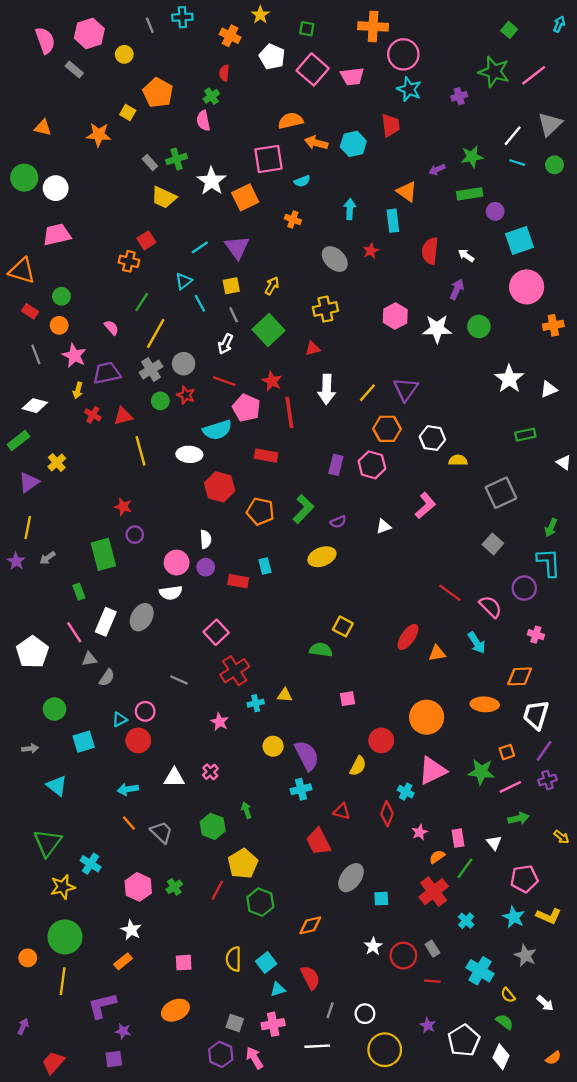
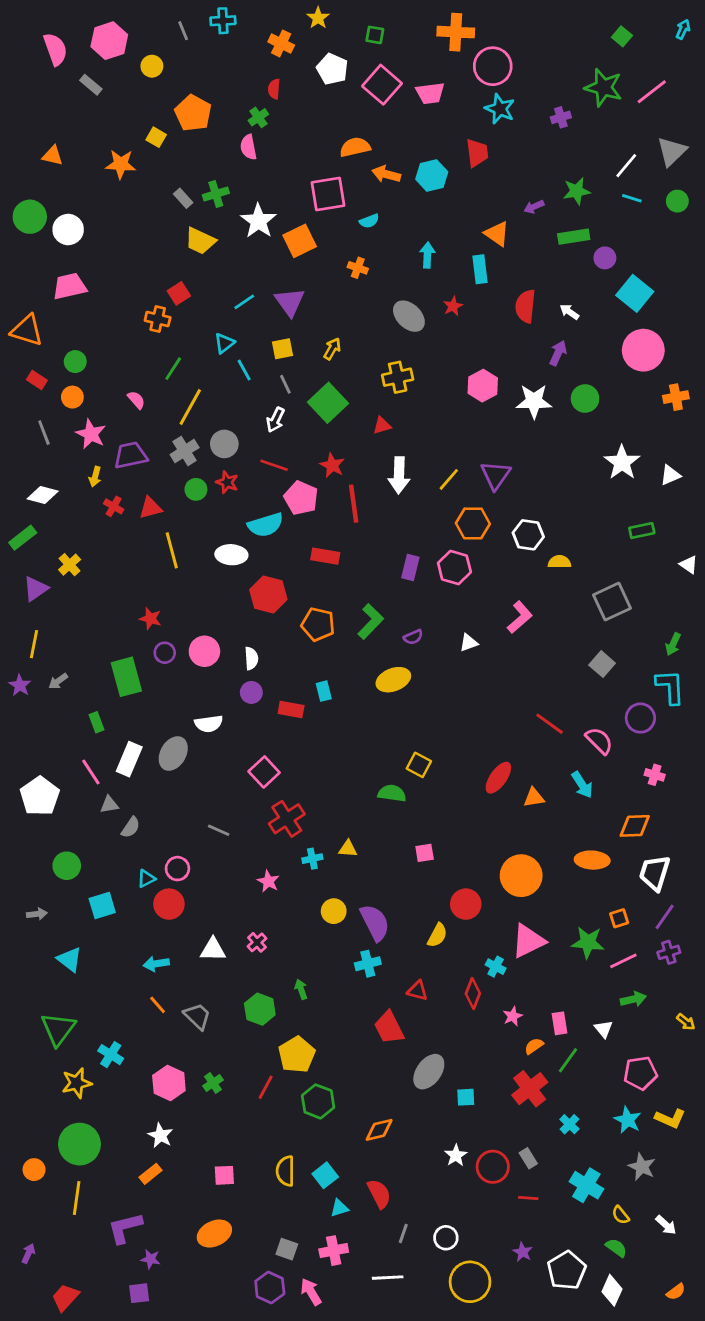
cyan square: (520, 240) -> (635, 293), turned -32
pink circle: (177, 563) -> (204, 651), moved

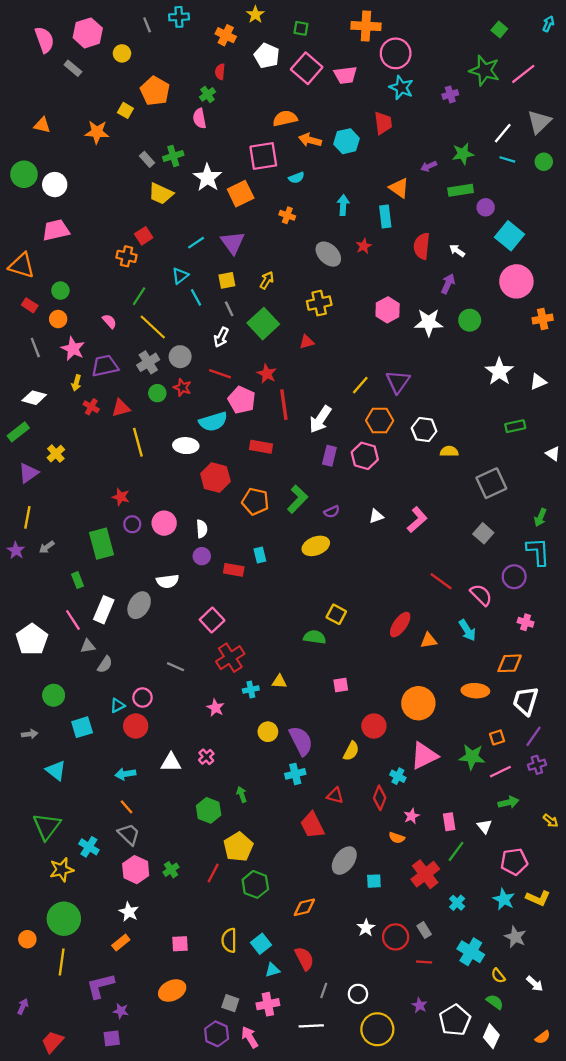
yellow line: (190, 407) -> (153, 327), turned -76
white arrow: (399, 475) -> (320, 419), moved, turned 32
pink L-shape: (520, 617) -> (417, 520), moved
gray trapezoid: (197, 1016) -> (129, 834), moved
orange semicircle: (534, 1046) -> (397, 838), moved, turned -126

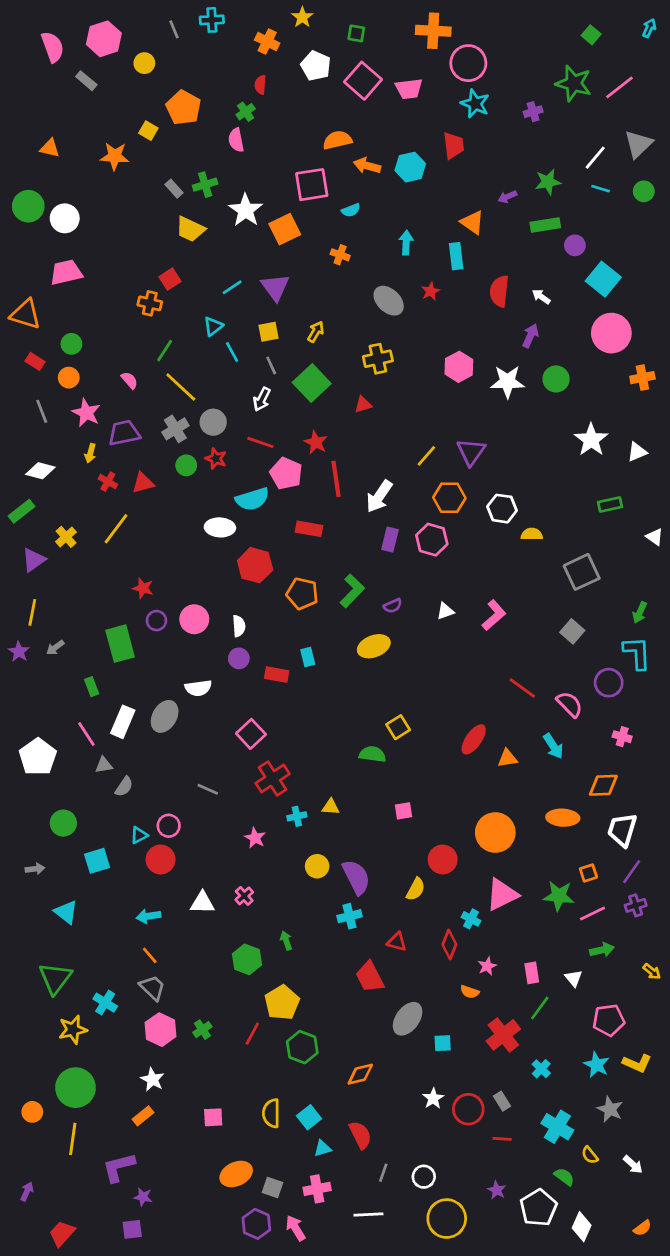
yellow line: (138, 442) -> (116, 529), moved, turned 52
yellow square: (336, 614) -> (398, 727), turned 30
orange ellipse: (172, 990) -> (236, 1174), moved
green semicircle: (495, 1002) -> (564, 1177), moved

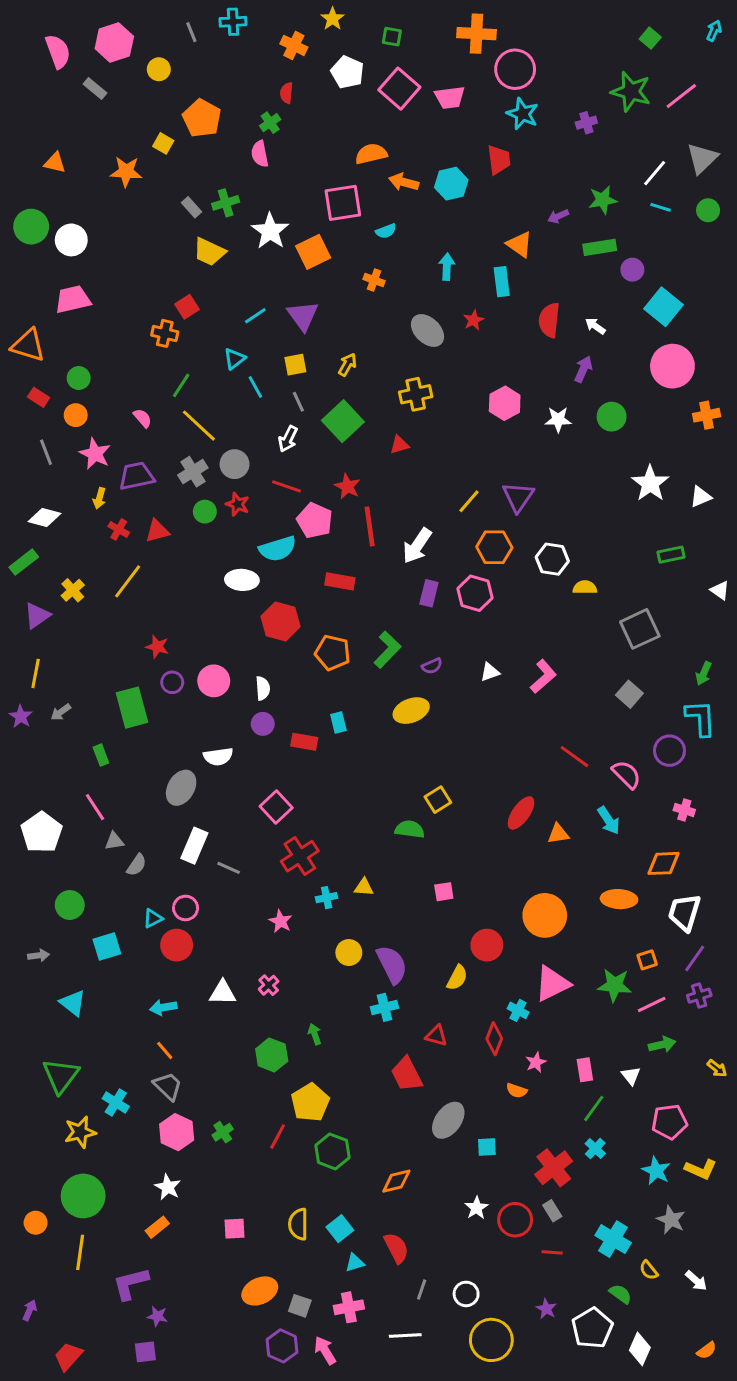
white star: (507, 382) -> (558, 420), size x0.7
white rectangle: (123, 722) -> (194, 846), moved
red cross: (503, 1035) -> (554, 1168), moved
cyan cross: (541, 1069) -> (595, 1148), moved

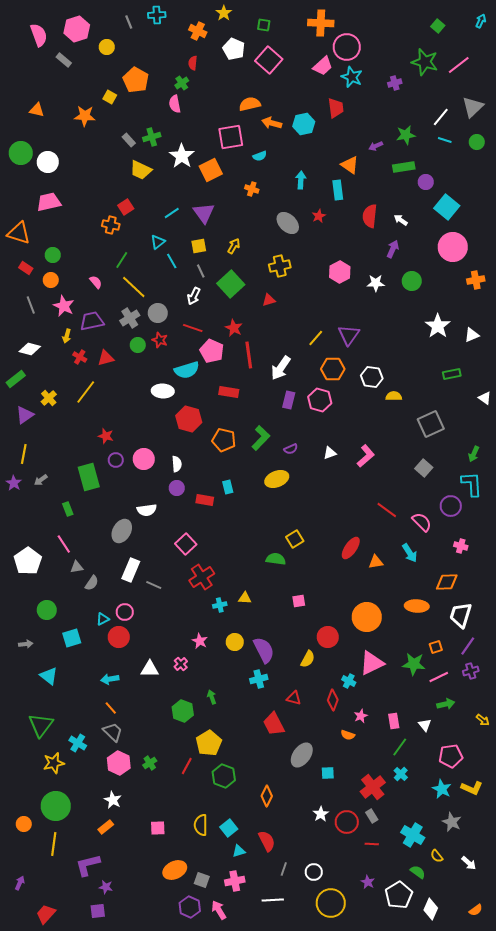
pink trapezoid: (450, 97) -> (323, 66), moved, turned -35
pink star: (281, 921) -> (200, 641), moved
orange diamond: (396, 1181) -> (267, 796), turned -50

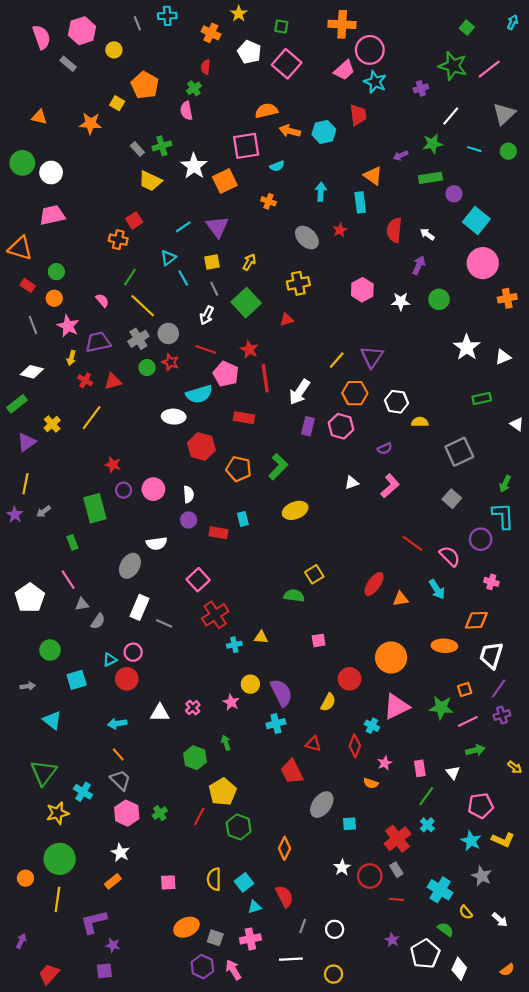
white line: (441, 117) -> (451, 116), moved
purple semicircle: (291, 449) -> (385, 449), moved
pink star: (200, 641) -> (231, 702), moved
yellow circle: (331, 903) -> (334, 974), moved, size x0.6

